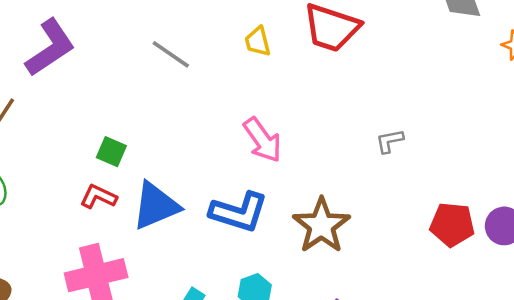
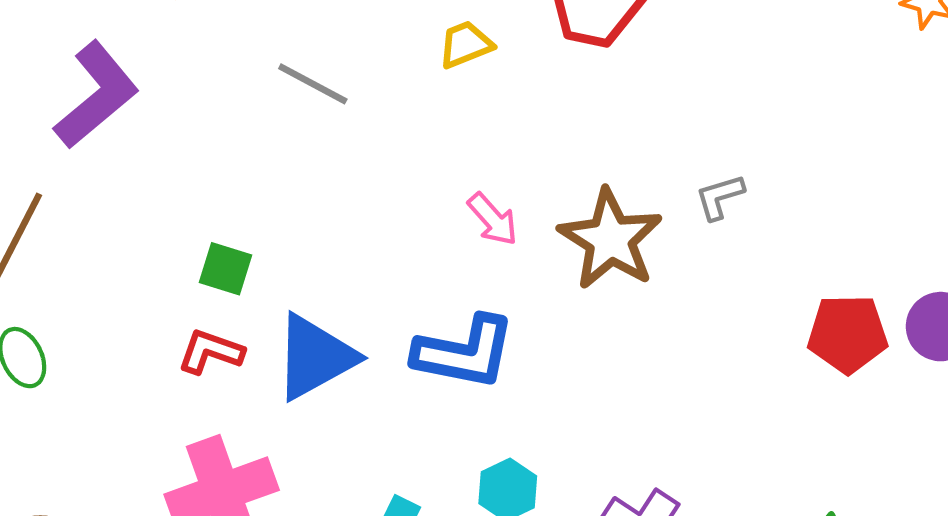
yellow trapezoid: (258, 42) -> (466, 44), turned 88
pink arrow: (262, 140) -> (493, 219), size x0.7
brown star: (321, 226) -> (610, 239), moved

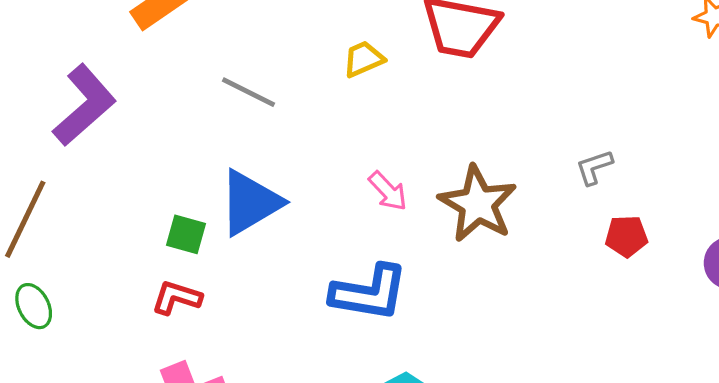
gray L-shape: (720, 197) -> (594, 167), moved
red pentagon: (848, 334) -> (626, 236), moved, size x0.7
blue triangle: (315, 357) -> (250, 203), moved

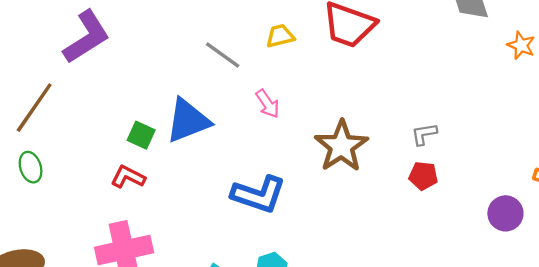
gray line: (248, 92) -> (223, 55), moved
pink arrow: (388, 191) -> (268, 104), moved
red pentagon: (626, 236) -> (423, 176), moved

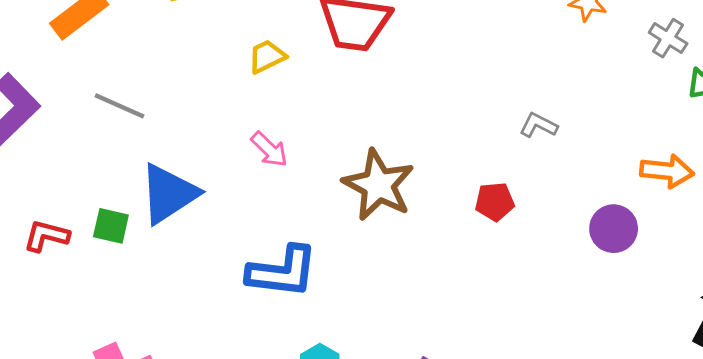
gray line: (223, 55) -> (120, 106), moved
gray L-shape: (424, 134) -> (538, 125), moved, turned 48
red L-shape: (128, 177) -> (46, 236), moved

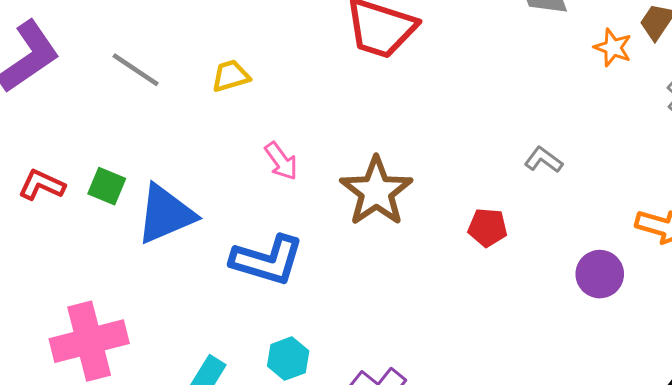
yellow trapezoid: (267, 57) -> (231, 76), moved
pink arrow: (269, 149) -> (281, 161), moved
blue triangle: (169, 194) -> (166, 214), moved

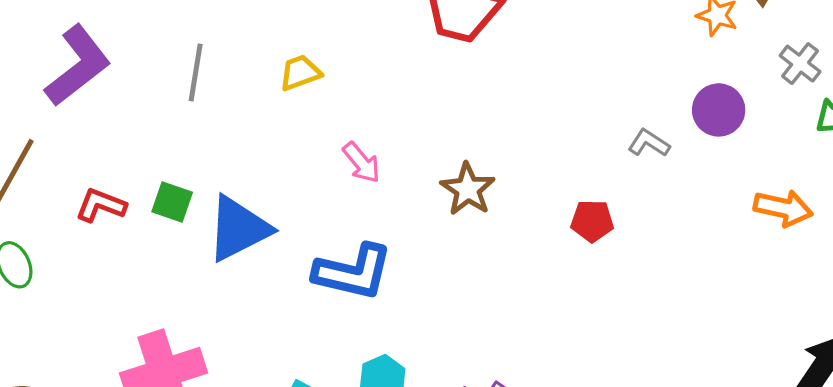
gray line: (136, 70) -> (196, 73), turned 69
brown star: (376, 191) -> (468, 189), size x0.7
purple circle: (600, 274) -> (719, 110), moved

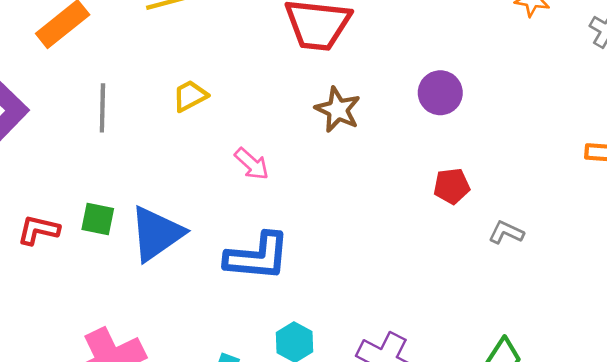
purple circle: (719, 110) -> (440, 93), moved
gray L-shape: (649, 143) -> (506, 232), moved
brown star: (468, 189) -> (338, 110), moved

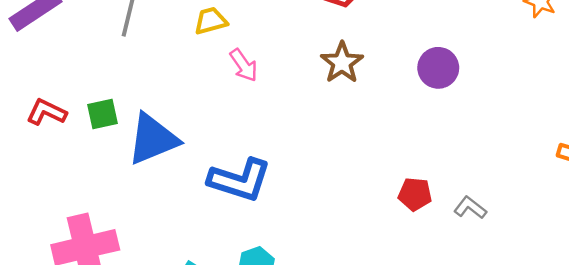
pink arrow: (252, 164) -> (244, 65), moved
red pentagon: (452, 186) -> (415, 194), moved
green square: (98, 219) -> (102, 114), turned -36

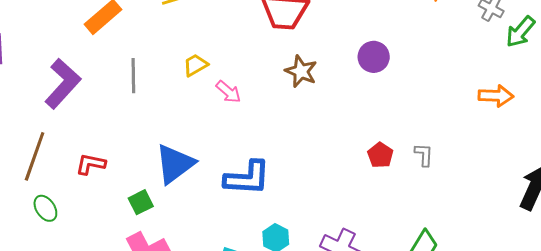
green square: (102, 114) -> (141, 202), moved
red pentagon: (415, 194) -> (380, 155), turned -30
gray L-shape: (470, 208) -> (424, 155), turned 70

